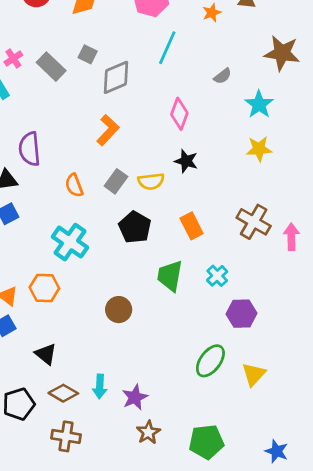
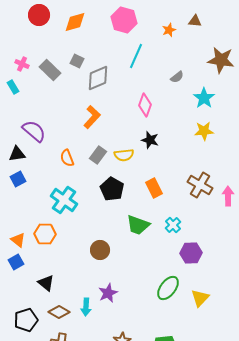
pink cross: (13, 59) -> (22, 64), turned -32
purple semicircle: (30, 149) -> (34, 131), turned 135
green trapezoid: (170, 276) -> (138, 225), turned -80
purple star: (135, 397) -> (108, 293), moved

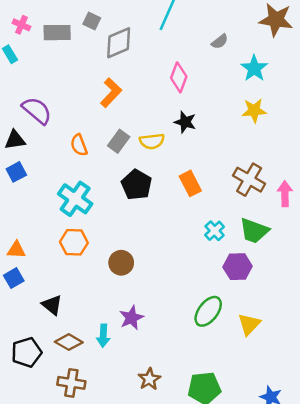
gray rectangle: (50, 70) -> (57, 33), turned -45
green trapezoid: (138, 225) -> (254, 231), moved
orange hexagon: (45, 234) -> (74, 242), moved
orange triangle: (18, 240) -> (16, 250), turned -35

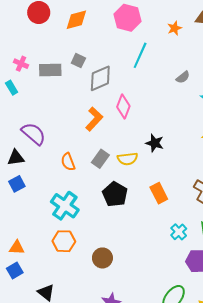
pink diamond: (179, 77) -> (123, 107), moved

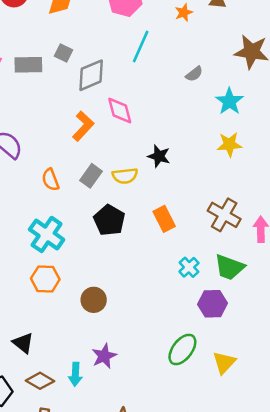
pink diamond: (123, 107) -> (120, 110), turned -35

